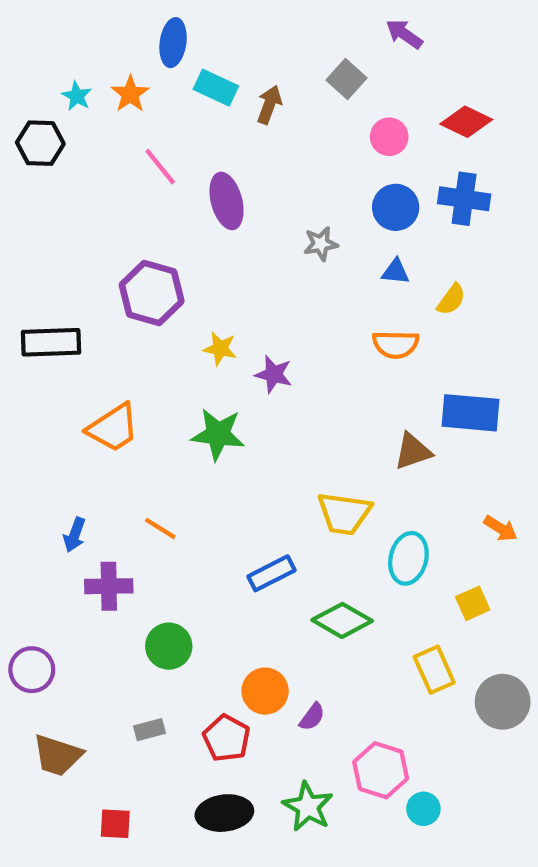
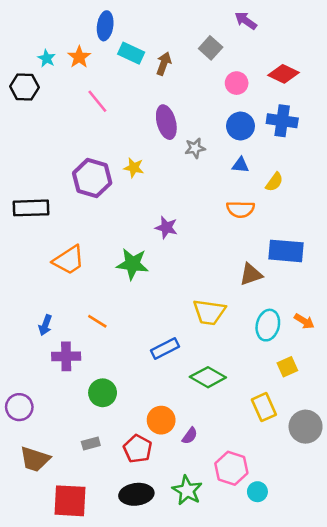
purple ellipse: (227, 201) -> (166, 122), moved
yellow star: (220, 349) -> (134, 168), moved
cyan ellipse: (408, 558) -> (268, 325), moved
red square: (115, 824) -> (70, 501), size x1.8

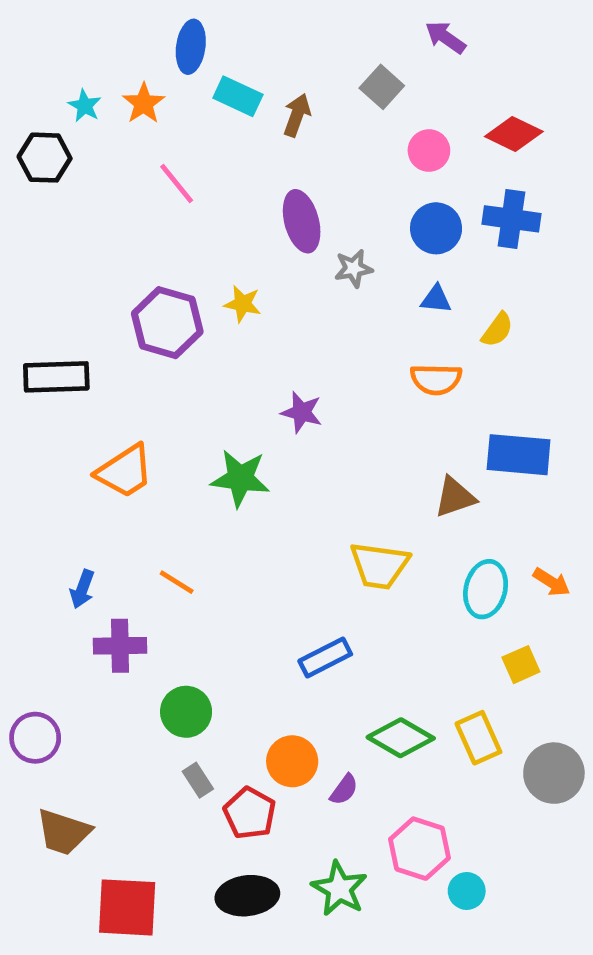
blue rectangle: (165, 349) -> (325, 658), moved
green diamond: (208, 377) -> (401, 738), moved
gray rectangle: (91, 444) -> (198, 780), moved, turned 72

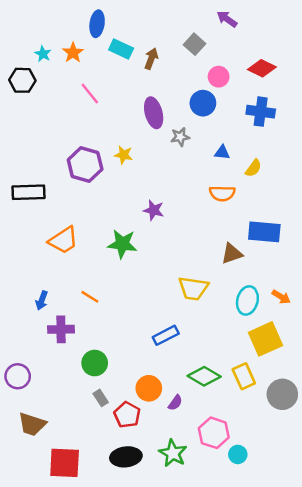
blue circle: (436, 228) -> (203, 103), moved
yellow square: (521, 665) -> (265, 339), size x1.8

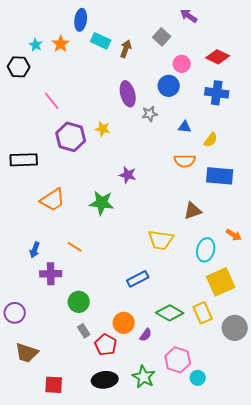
pink line: (90, 94) -> (52, 101), moved
blue rectangle: (264, 232) -> (220, 176), moved
orange arrow: (281, 297) -> (234, 235), moved
red square: (65, 463) -> (54, 385), size x0.7

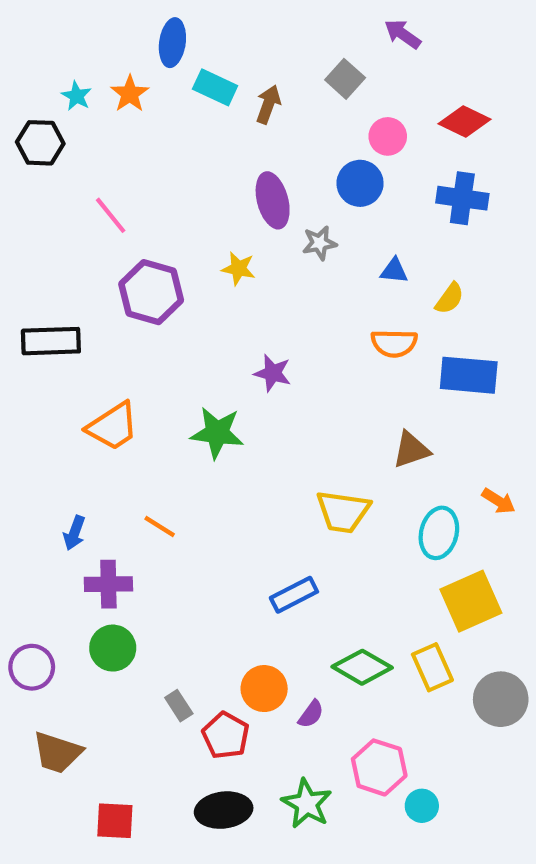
yellow star: (103, 129) -> (238, 269), moved
green circle: (79, 302) -> (113, 648), moved

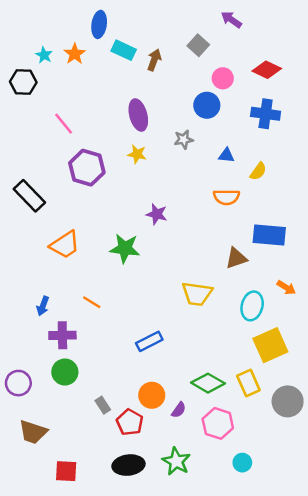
purple ellipse: (273, 200) -> (138, 115), moved
black rectangle: (51, 341) -> (29, 196), turned 48
blue rectangle: (469, 375) -> (269, 235), moved
blue rectangle: (294, 595) -> (149, 341), moved
pink hexagon: (379, 767) -> (218, 423), moved

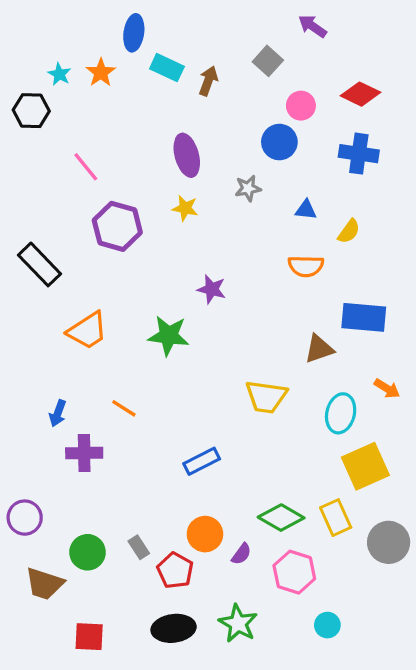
green circle: (65, 372) -> (88, 552), moved

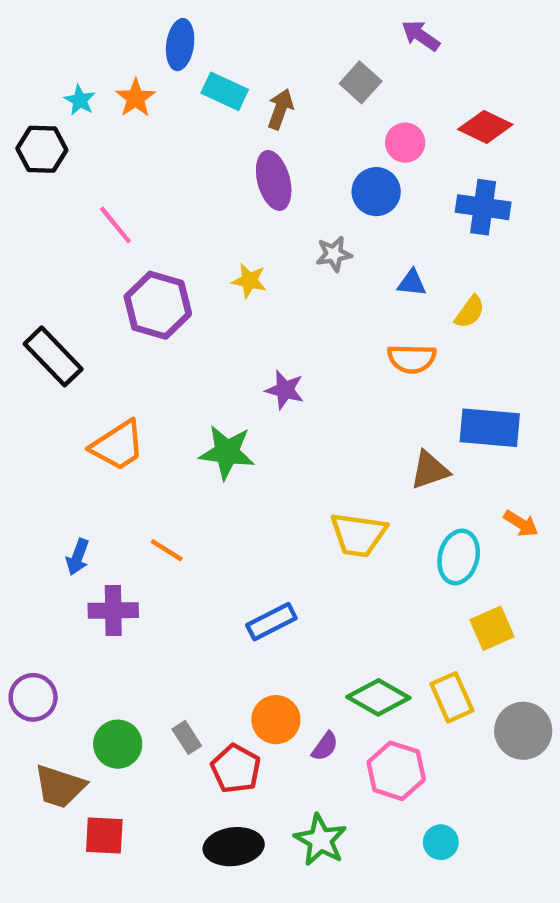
purple ellipse: (187, 155) -> (274, 180), moved
yellow square: (365, 466) -> (492, 628), size x0.7
red square: (89, 637) -> (104, 835), moved

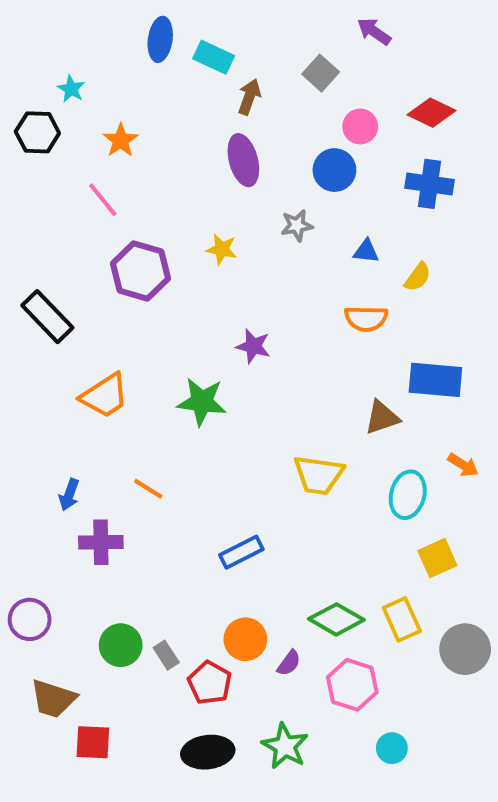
cyan rectangle: (225, 91) -> (214, 57), moved
orange star: (136, 98) -> (121, 140), moved
green circle: (118, 744) -> (121, 645), moved

